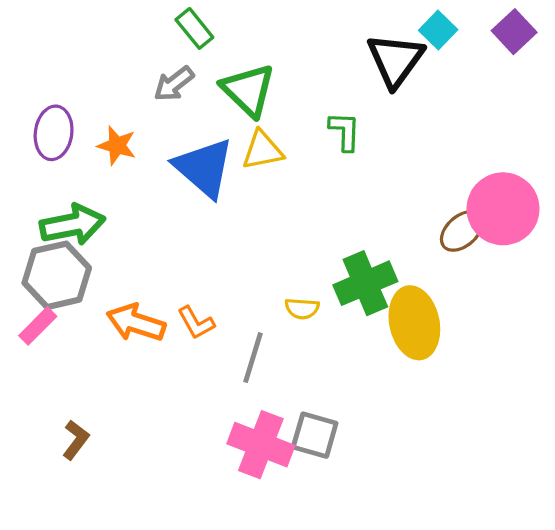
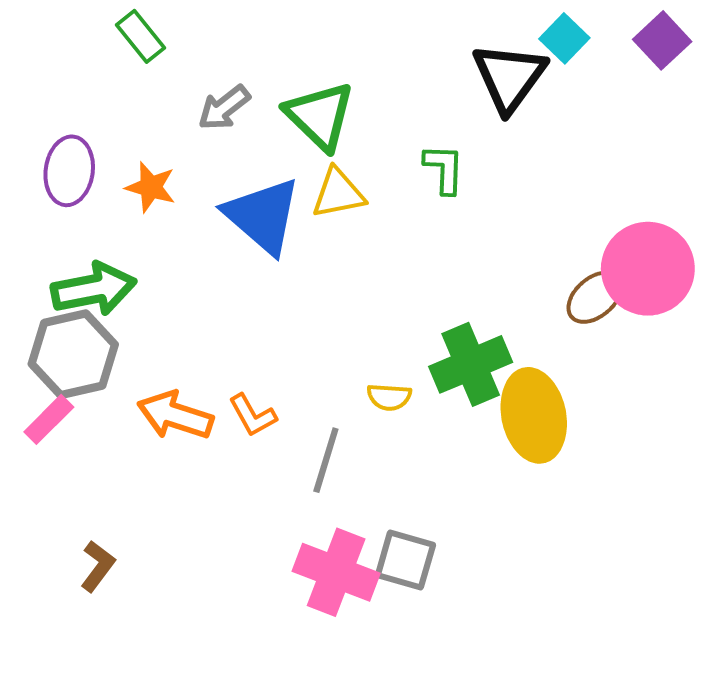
green rectangle: (194, 28) -> (140, 36), moved

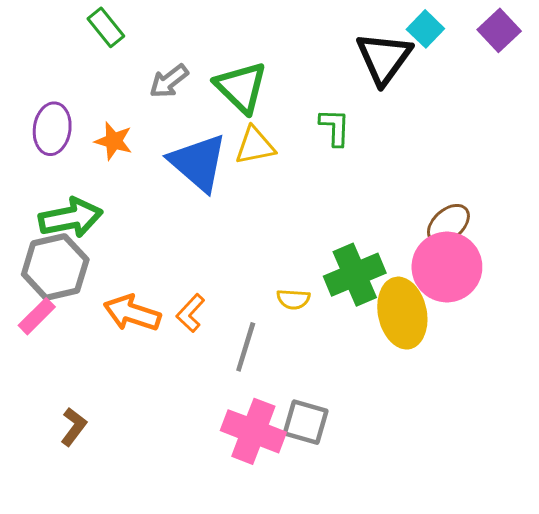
pink circle: (648, 269) -> (447, 267), moved
orange L-shape: (253, 415) -> (190, 313), turned 72

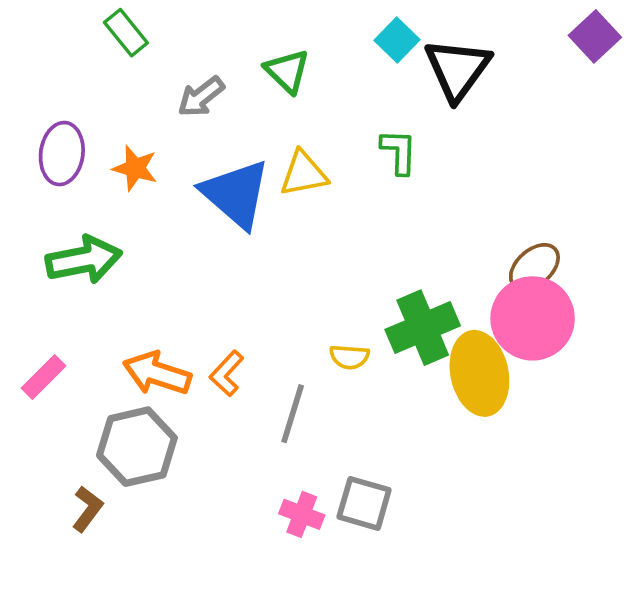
cyan square: (425, 29) -> (397, 40), moved
green triangle: (241, 87) -> (287, 71), moved, size x0.7
gray hexagon: (55, 267) -> (137, 447), moved
pink cross: (253, 431) -> (302, 514), size x0.6

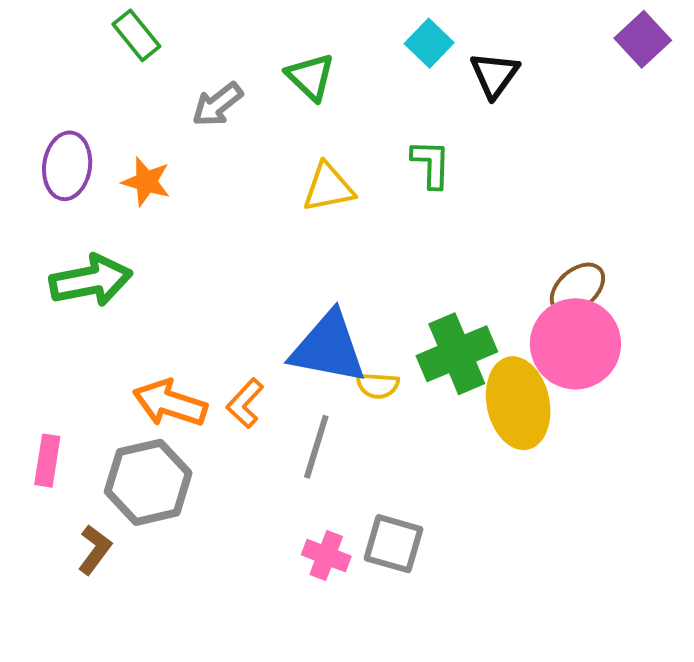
black triangle: (457, 69) -> (494, 75), size x0.7
blue triangle: (236, 194) -> (328, 348), moved, turned -30
pink rectangle: (43, 377) -> (47, 461), moved, turned -36

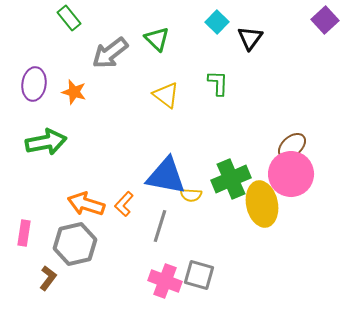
gray arrow: (217, 104) -> (110, 53), size x1.4
yellow triangle: (328, 188) -> (166, 95), turned 48
pink cross: (326, 556) -> (165, 281), size x1.4

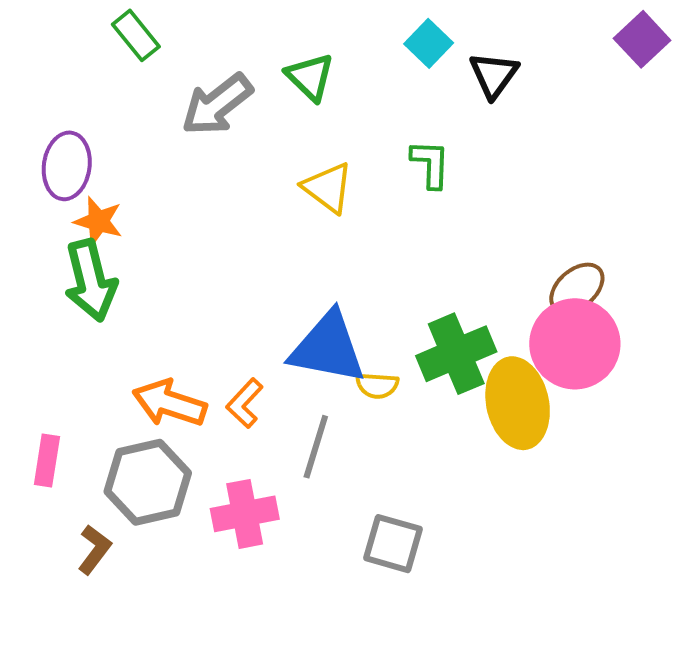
orange star: (74, 92) -> (98, 221), moved
green arrow: (46, 142) -> (90, 281), turned 87
pink cross: (165, 281) -> (245, 514), moved, turned -32

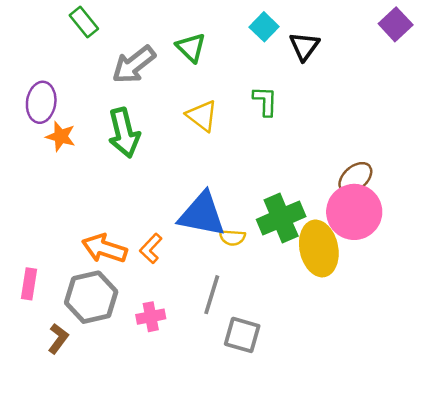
green arrow: (90, 281) -> (124, 133), moved
gray line: (316, 447) -> (212, 295), moved
pink cross: (245, 514) -> (151, 317), size x0.7

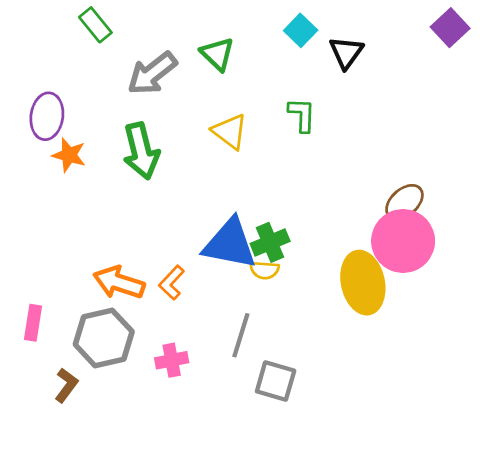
green cross: (281, 218) -> (270, 242), moved, size x0.7

